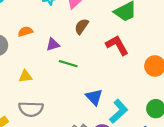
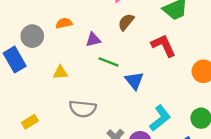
blue triangle: (94, 97) -> (134, 81), moved
gray semicircle: (31, 109) -> (83, 109), moved

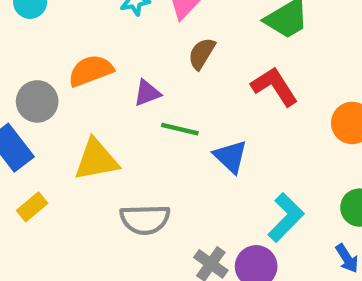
orange semicircle: (64, 23) -> (91, 71), size x1.5
yellow triangle: (60, 72) -> (96, 160), size x1.6
yellow rectangle: (30, 122) -> (32, 207), moved

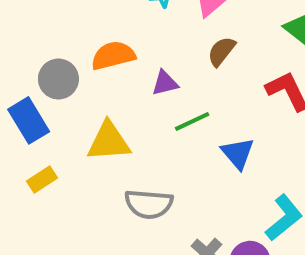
green line: (180, 129) -> (192, 121), turned -45

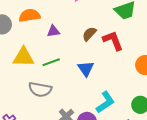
brown semicircle: (221, 51) -> (89, 34), moved
green line: (192, 121) -> (51, 62), moved

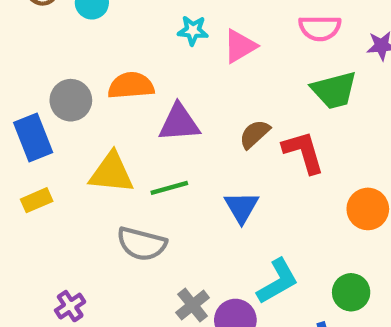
purple triangle: (53, 31) -> (179, 123), size x1.5

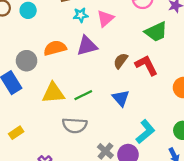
purple triangle: (179, 123) -> (87, 46), moved
yellow rectangle: (37, 200) -> (16, 133), moved

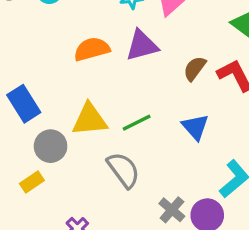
gray circle: (27, 61) -> (51, 146), moved
gray semicircle: (75, 125) -> (123, 170), turned -130

